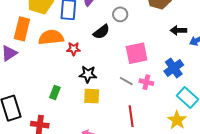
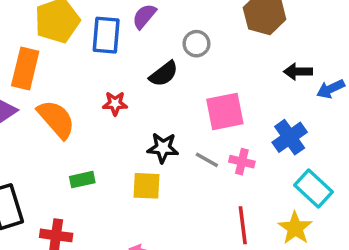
orange semicircle: (51, 37) -> (56, 119), moved, turned 55
black star: (88, 74) -> (163, 148), moved
green rectangle: (55, 93) -> (82, 180), turned 56
red line: (131, 116) -> (243, 225), moved

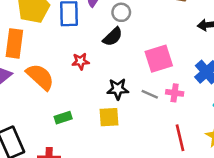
gray circle: (196, 44) -> (121, 12), moved

